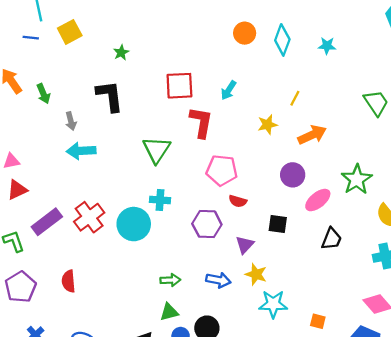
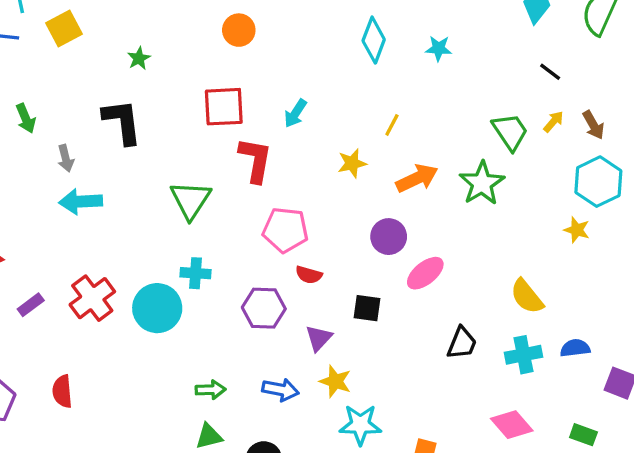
orange circle: (245, 33) -> (239, 30), moved
green star: (357, 179) -> (482, 183), moved
purple rectangle: (47, 222) -> (31, 305), size x0.6
black trapezoid: (332, 239) -> (462, 343), moved

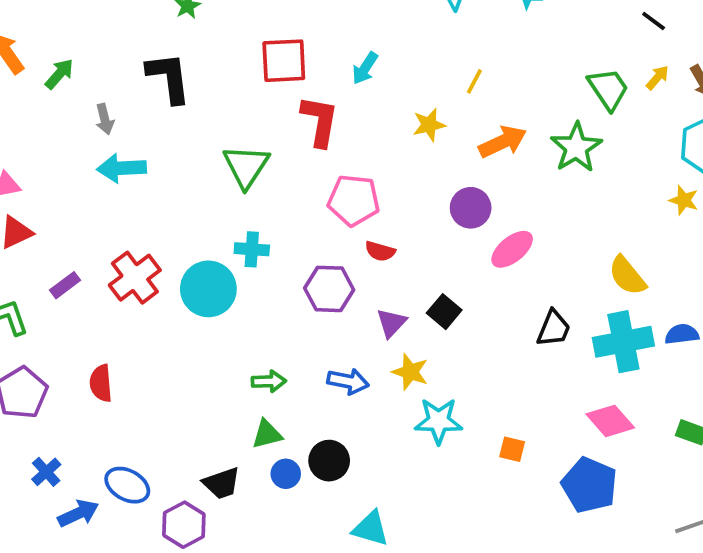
green arrow: (26, 118) -> (59, 74), turned -116
black square: (367, 308) -> (444, 312), moved, turned 32
cyan cross: (523, 355) -> (623, 342), size x1.4

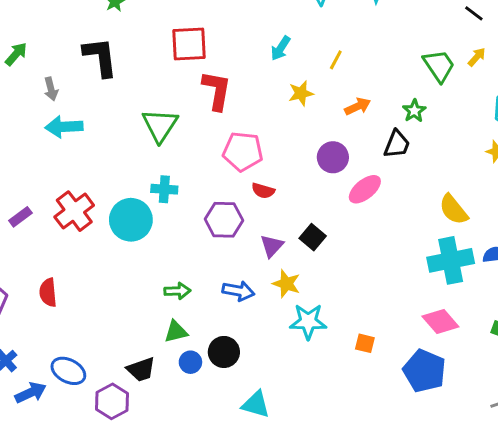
cyan arrow: (365, 68) -> (281, 48), moved
orange arrow: (503, 142) -> (358, 106), size x0.7
green star: (576, 147) -> (414, 111), size x0.6
black trapezoid: (554, 329) -> (397, 144), moved

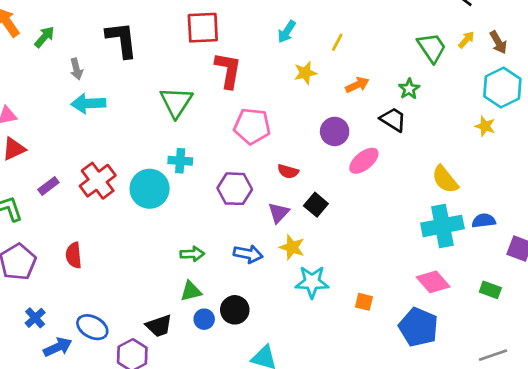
black trapezoid: (397, 144) -> (393, 119), turned -80
red semicircle: (263, 191) -> (288, 171), moved

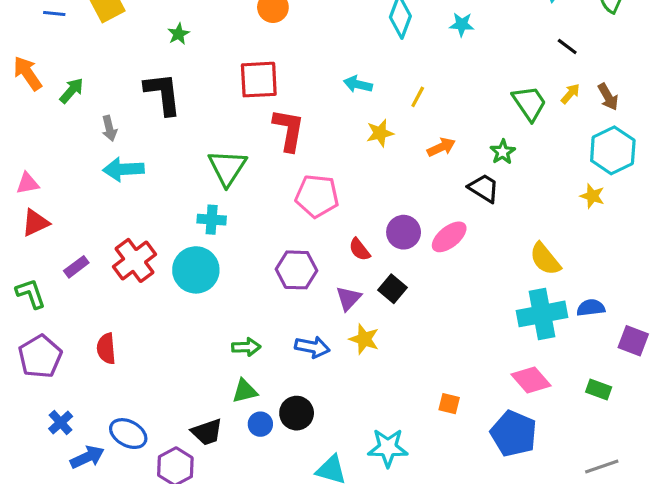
cyan arrow: (287, 32) -> (358, 84), turned 70
purple circle: (335, 131) -> (404, 232), moved
cyan cross: (180, 161) -> (212, 220), moved
red semicircle: (288, 171) -> (359, 249), turned 36
cyan star: (312, 282) -> (388, 448), moved

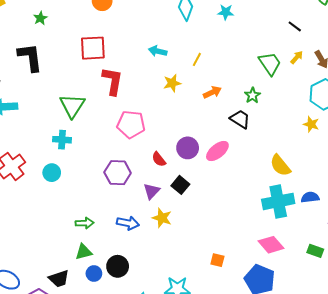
cyan circle: (196, 270) -> (52, 173), size x0.6

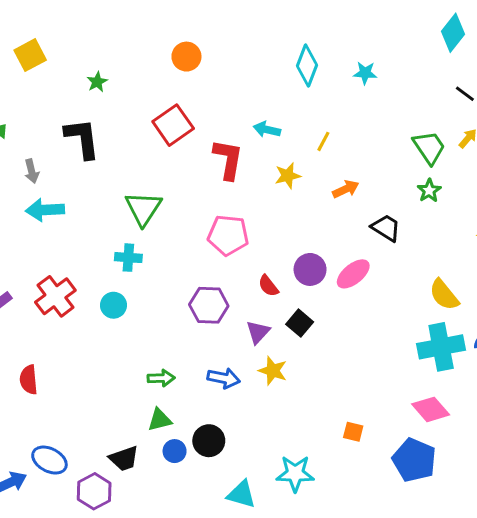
red square: (93, 48) -> (173, 125), turned -32
red L-shape: (112, 81) -> (228, 159), moved
green star: (252, 95) -> (429, 191), moved

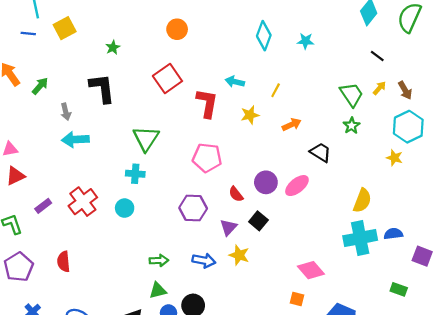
yellow semicircle: (444, 295) -> (362, 201), turned -120
pink diamond: (431, 409) -> (311, 270), moved

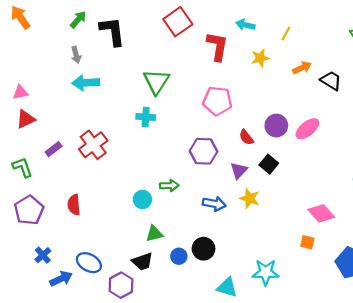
green arrow: (40, 86) -> (78, 20), moved
black trapezoid: (321, 152) -> (331, 81), moved
cyan circle: (125, 208) -> (142, 199), moved
green arrow: (159, 260) -> (169, 186), moved
green triangle: (158, 290) -> (154, 234), moved

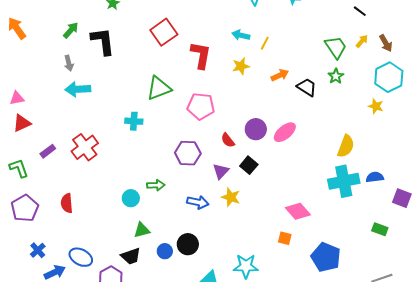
cyan arrow: (245, 25) -> (241, 35), moved
green triangle: (156, 82) -> (159, 88), moved, turned 36

